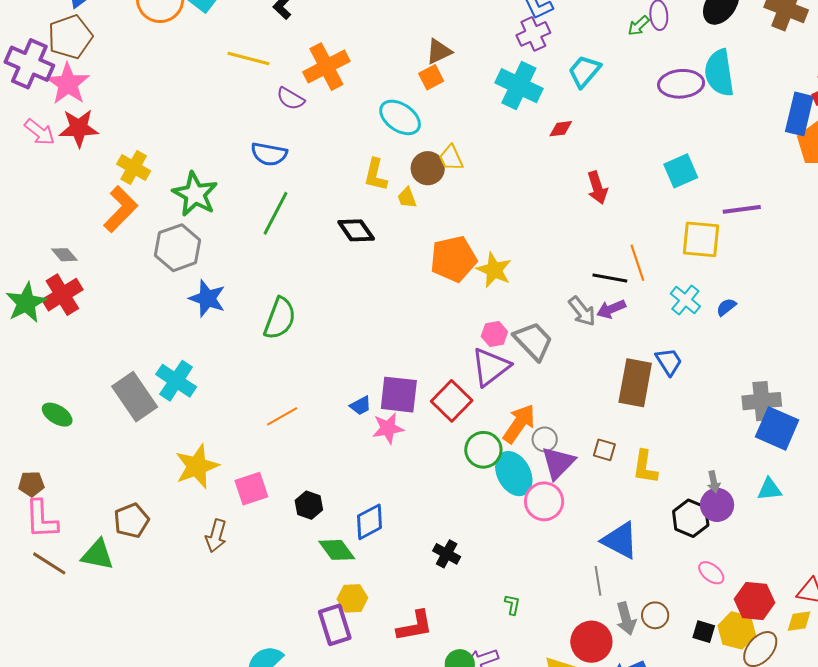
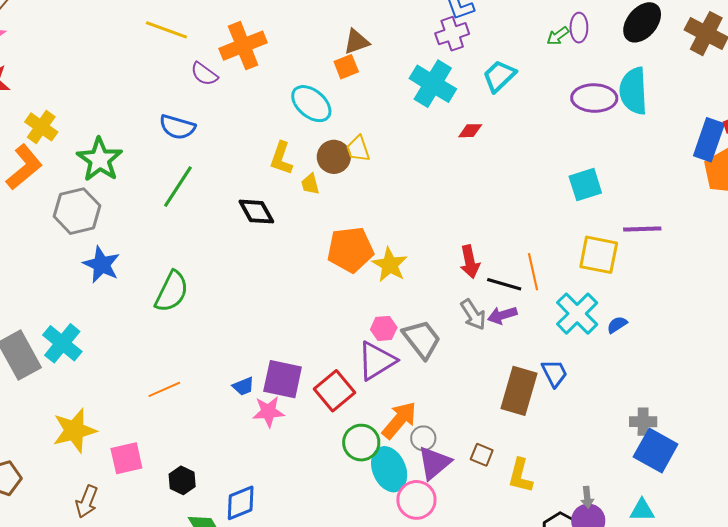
red arrow: (597, 188) -> (470, 262), moved
cyan cross: (685, 300) -> (577, 314), size x1.4
gray cross: (762, 401) -> (643, 422), size x0.7

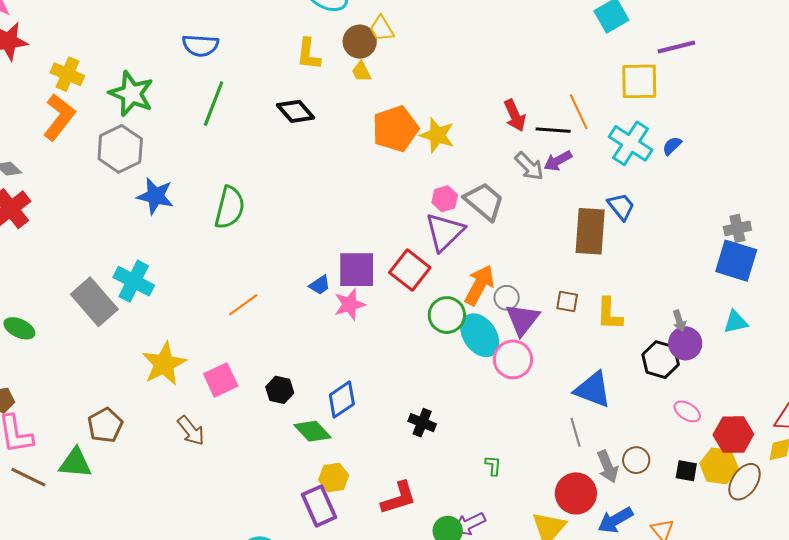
yellow trapezoid: (310, 184) -> (361, 72), moved
gray cross: (643, 422) -> (737, 228), moved
brown arrow: (87, 502) -> (191, 431), turned -48

